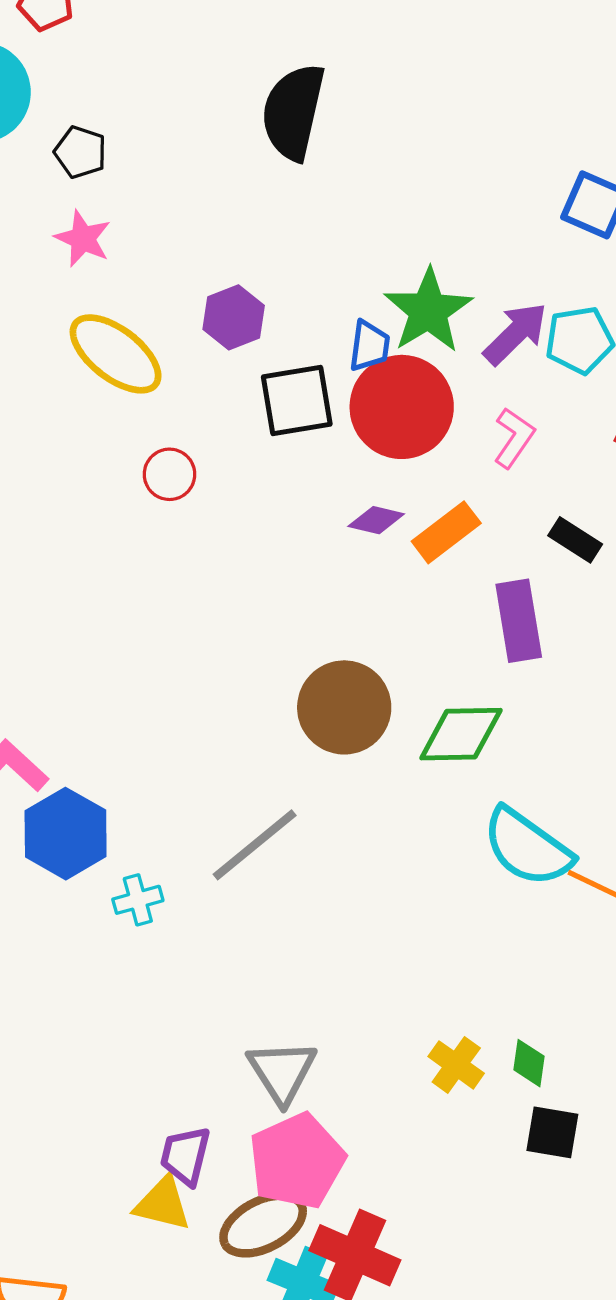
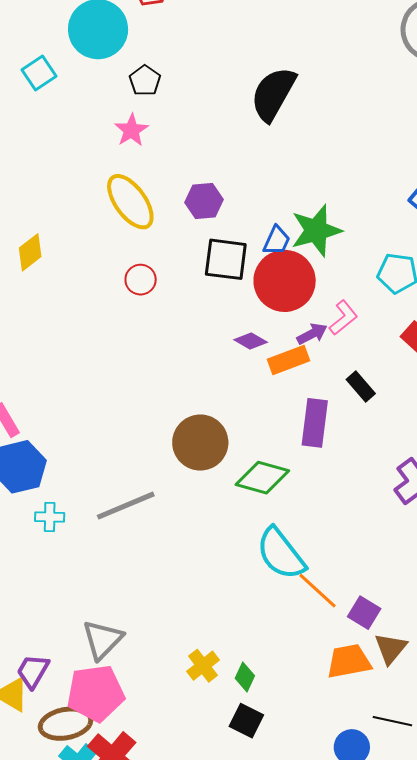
purple arrow: (515, 334) -> (312, 334), moved, size x0.7

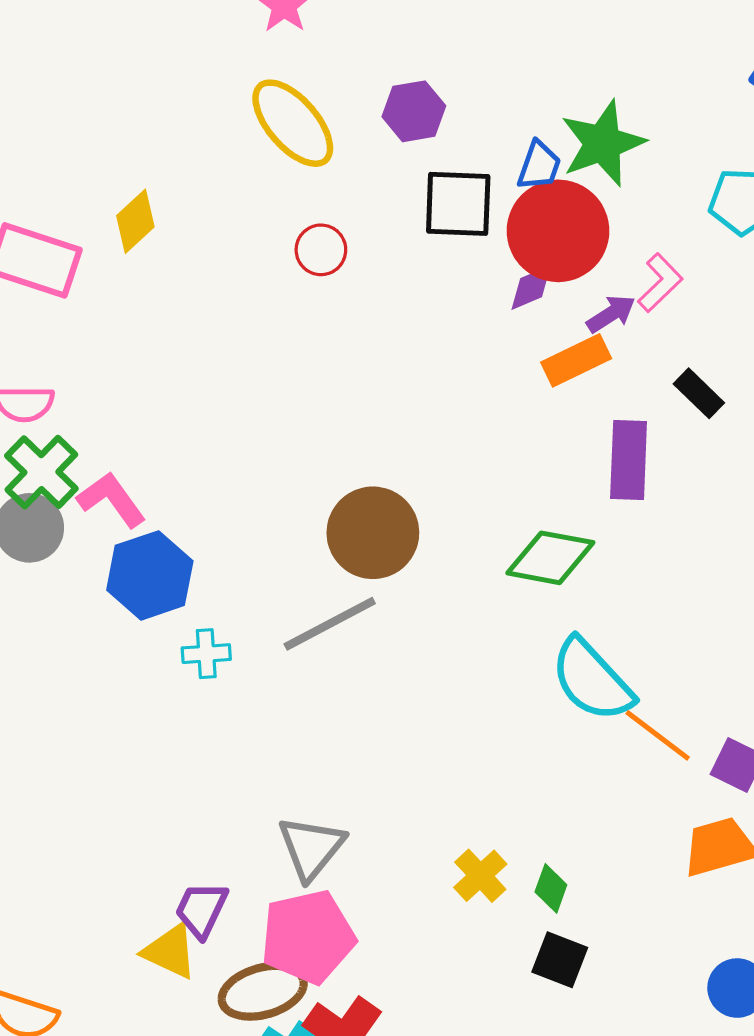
purple diamond: (251, 341) -> (531, 288), moved, turned -48
brown circle: (200, 443) -> (373, 533), moved

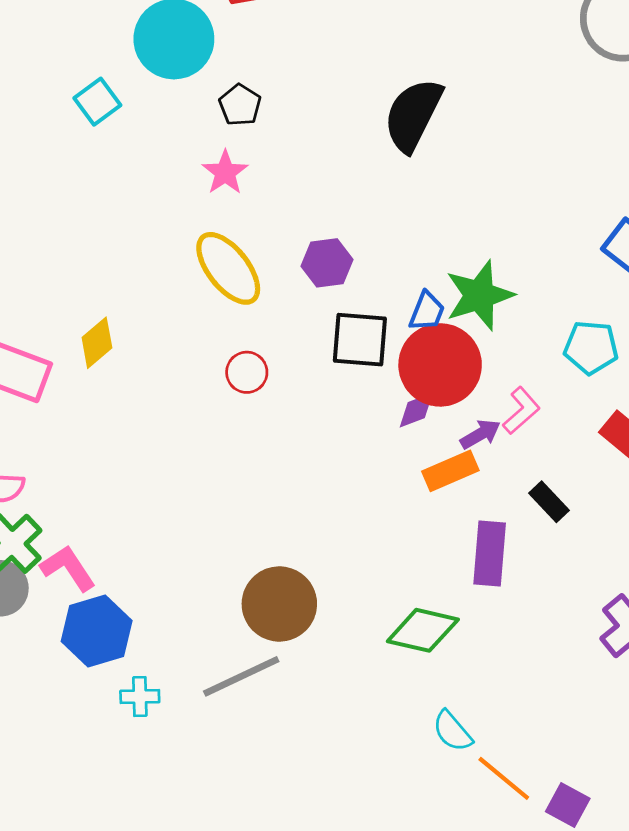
cyan semicircle: (592, 680) -> (452, 731), size x0.6

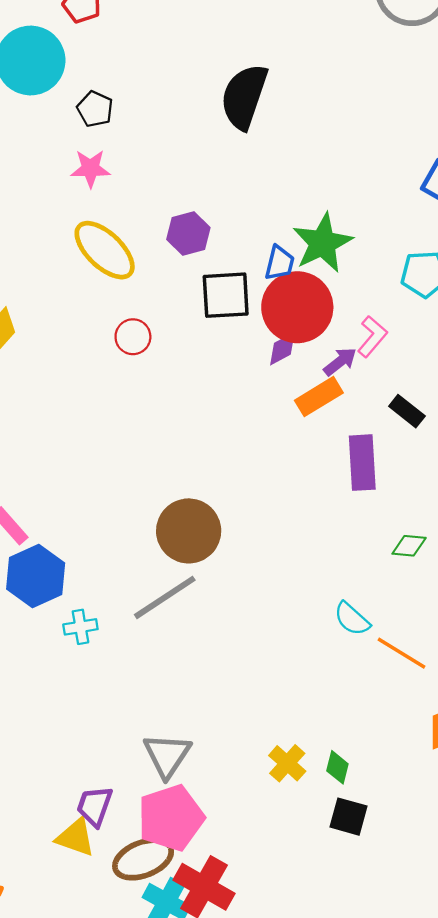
pink star: (225, 172) -> (90, 168), turned -30
green diamond: (423, 630) -> (409, 546), moved, size x0.6

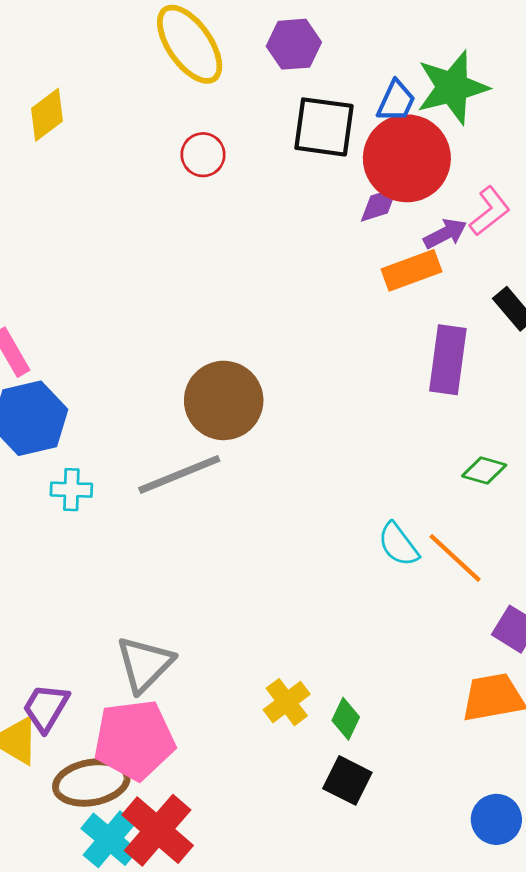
orange line: (402, 653) -> (455, 558), moved

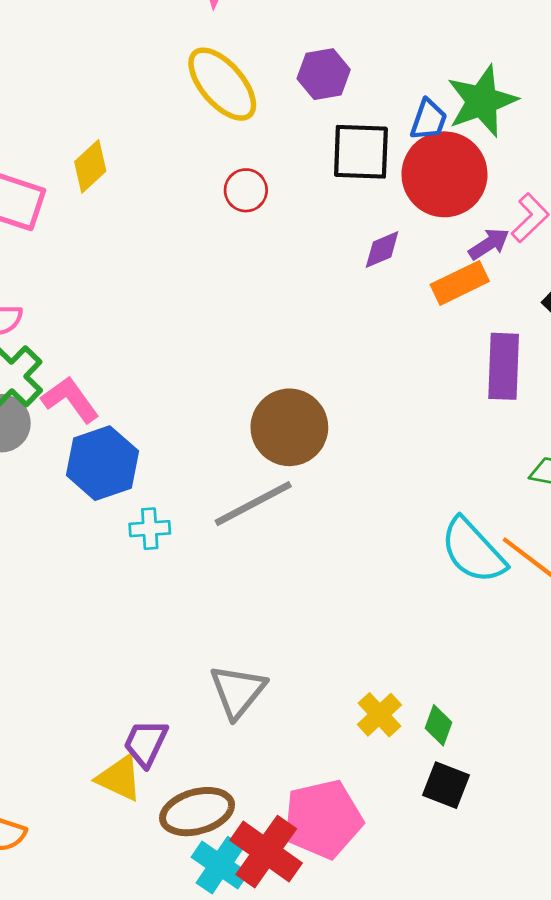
purple diamond: (379, 205) -> (382, 250), moved
cyan semicircle: (398, 544) -> (473, 551), size x1.6
pink pentagon: (134, 740) -> (323, 819), moved

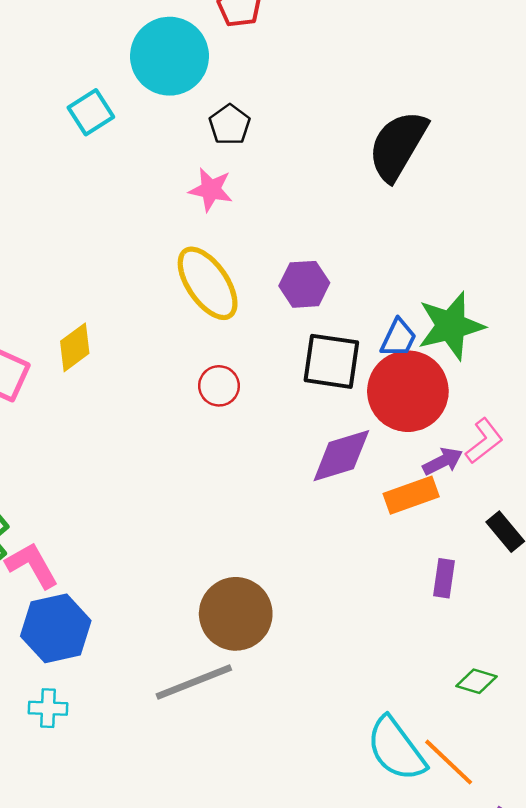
purple diamond: (382, 250) -> (341, 456), size x1.6
purple rectangle: (504, 366) -> (444, 578), size x0.6
cyan cross: (150, 529) -> (48, 708), moved

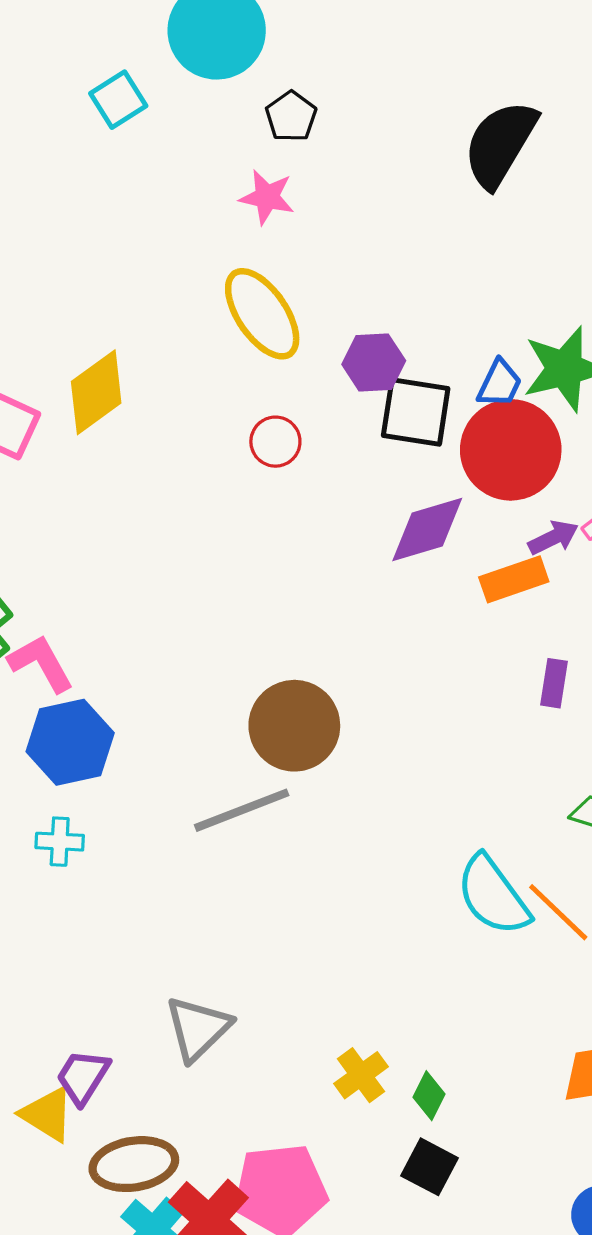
purple hexagon: (304, 284) -> (374, 362), moved
yellow diamond: (75, 347) -> (96, 392), size x1.4

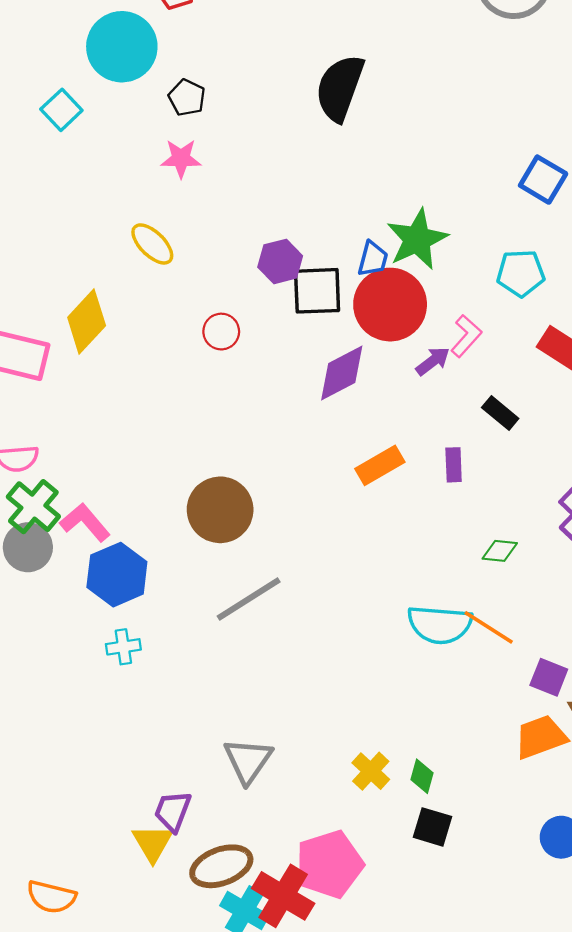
yellow ellipse: (262, 314) -> (152, 244), moved, size x0.7
orange rectangle: (514, 579) -> (380, 465), moved
brown circle: (294, 726) -> (220, 510), moved
cyan semicircle: (493, 895) -> (440, 625), turned -38
yellow triangle: (47, 1114) -> (153, 843), turned 39

